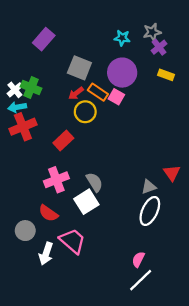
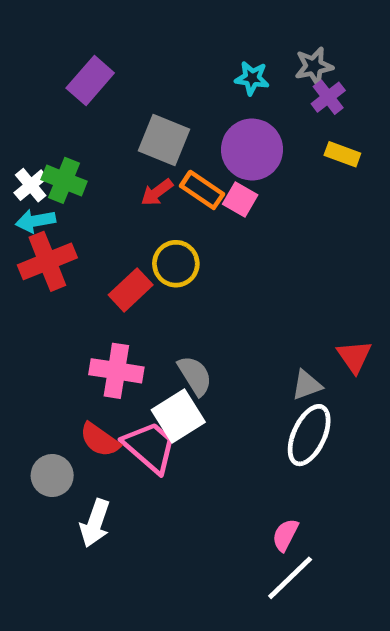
yellow circle: (85, 112) -> (176, 264), moved
pink cross: (56, 180) -> (116, 371), turned 30
pink trapezoid: (73, 241) -> (150, 447), moved

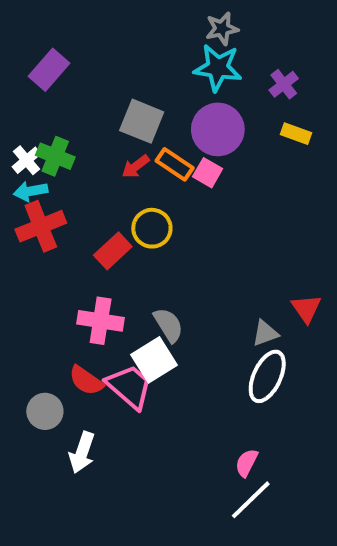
gray star: (314, 66) -> (222, 29), moved
cyan star: (252, 78) -> (218, 68), size x1.6
purple rectangle: (90, 81) -> (49, 70), moved

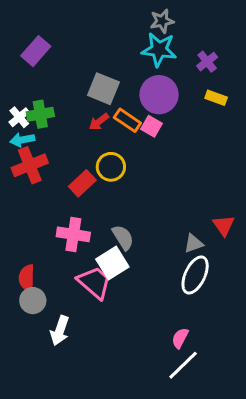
green cross: (55, 156) -> (40, 114), turned -32
red semicircle: (86, 380) -> (27, 278), moved, turned 56

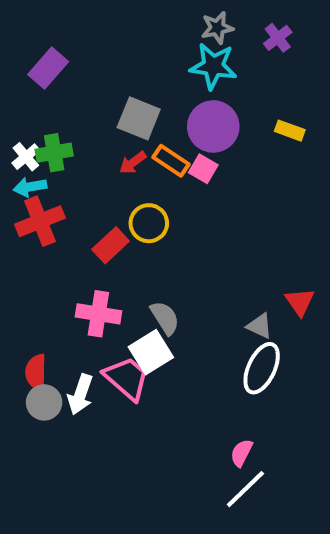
purple cross: (207, 62) -> (278, 38), moved
gray triangle: (194, 243) -> (260, 326), turned 45
white arrow: (60, 331) -> (80, 394), moved

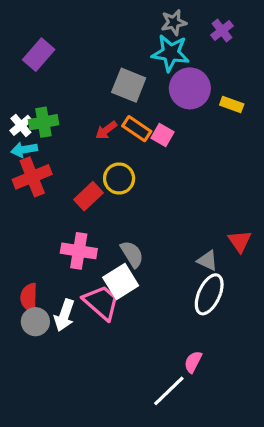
gray square: (139, 118) -> (129, 85), moved
purple circle: (213, 126) -> (190, 88), moved
white line: (245, 489) -> (169, 391), moved

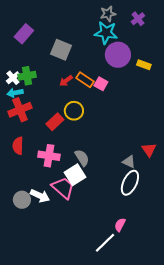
gray square: (129, 85) -> (61, 50), moved
red semicircle: (29, 298) -> (18, 146), moved
white arrow: (64, 315) -> (40, 196), turned -84

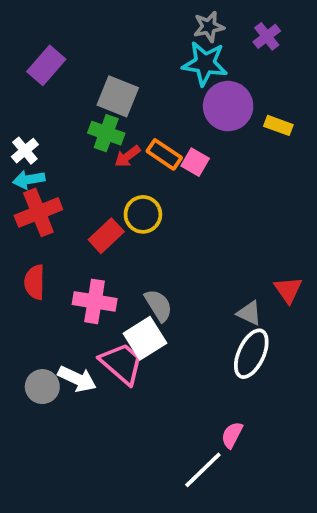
green cross: (27, 76) -> (106, 133), moved, turned 30

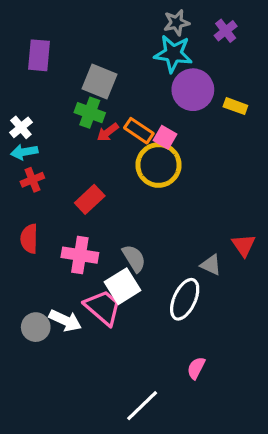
purple rectangle: (46, 65) -> (39, 55), turned -36
red cross: (38, 212) -> (32, 180), size x0.6
yellow circle: (143, 214) -> (158, 165), moved, size x1.4
white ellipse: (251, 354) -> (185, 299), moved
white line: (203, 470) -> (142, 406), moved

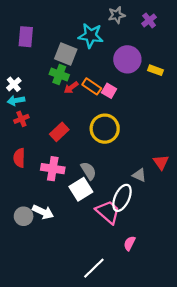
cyan star: (173, 54) -> (91, 36), moved
yellow circle: (158, 165) -> (105, 129), moved
pink trapezoid: (103, 307) -> (108, 212), moved

